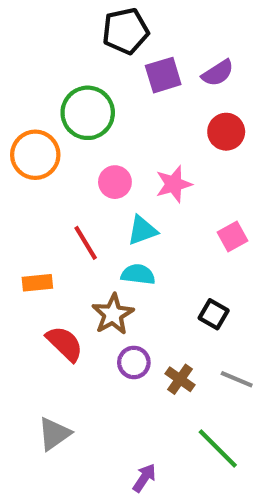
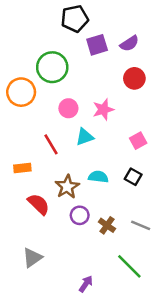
cyan semicircle: (138, 274) -> (98, 177), moved
black square: (214, 314) -> (133, 177), moved

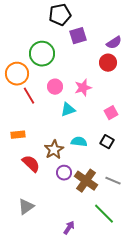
purple semicircle: (129, 44) -> (114, 43), moved
red line: (51, 144) -> (29, 96), moved
brown cross: (107, 225) -> (86, 181), size x1.6

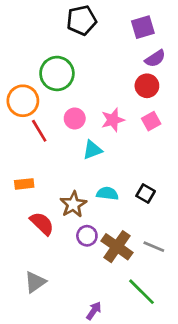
purple square: (78, 36) -> (143, 27), moved
pink square: (111, 113) -> (151, 121), moved

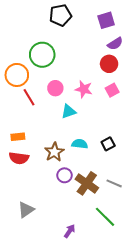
pink star: (113, 120) -> (84, 89), turned 30
black square: (146, 193) -> (108, 144), turned 32
red semicircle: (42, 223) -> (19, 158), moved, turned 144

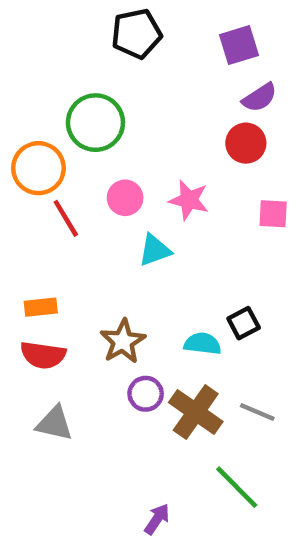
pink square: (112, 90) -> (273, 214), moved, turned 32
cyan semicircle: (80, 144) -> (203, 344), moved
gray triangle: (26, 210) -> (54, 423), moved, turned 48

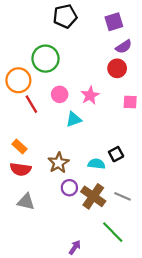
pink star: (189, 200) -> (90, 95), turned 30
orange rectangle: (41, 307) -> (19, 146), turned 48

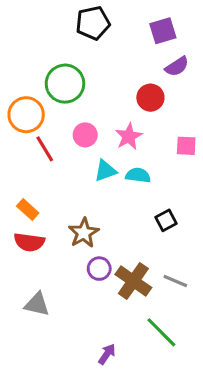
red circle: (117, 68) -> (150, 98), moved
cyan semicircle: (96, 164) -> (138, 175), moved
gray triangle: (26, 202) -> (37, 304), moved

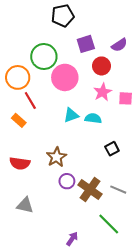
purple square: (163, 31) -> (86, 44), moved
pink circle: (85, 135) -> (65, 77), moved, size x1.6
pink star: (129, 136) -> (103, 92), moved
orange rectangle: (28, 210) -> (19, 120), moved

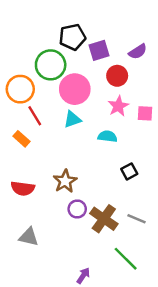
black pentagon: (63, 16) -> (72, 37), moved
cyan triangle: (71, 115) -> (72, 119), moved

